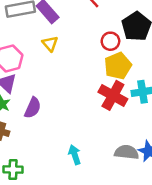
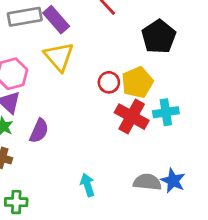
red circle: (110, 41) -> (109, 82), moved
yellow triangle: (50, 44) -> (59, 57), size x1.6

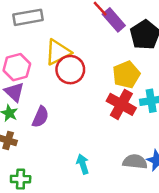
purple rectangle: (56, 20) -> (114, 20), moved
yellow triangle: (59, 57) -> (58, 52), turned 44
red circle: (109, 82) -> (70, 70), moved, size x1.5

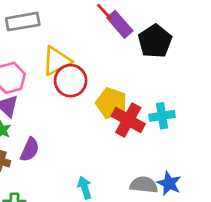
yellow pentagon: (126, 75) -> (111, 103), moved, turned -30
purple semicircle: (40, 117) -> (30, 150), moved

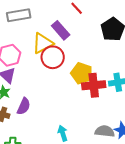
purple rectangle: (120, 24) -> (61, 30), moved
red cross: (128, 120) -> (94, 85), turned -35

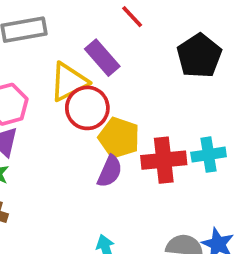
yellow pentagon: (82, 73) -> (119, 138), moved
purple semicircle: (24, 106) -> (110, 171), moved

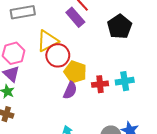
purple rectangle: (102, 58) -> (75, 17), moved
red cross: (164, 160) -> (100, 84), size x0.7

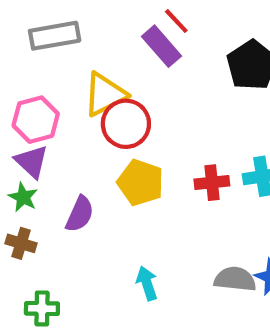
yellow pentagon: (75, 72) -> (141, 183), moved
purple semicircle: (70, 90) -> (80, 214), moved

